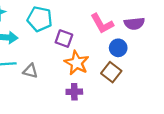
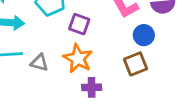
orange star: (77, 63) -> (78, 58), moved
brown square: (111, 72) -> (136, 64), turned 30

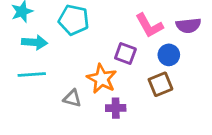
purple square: (79, 24) -> (125, 53), moved
gray triangle: (39, 63) -> (72, 98), moved

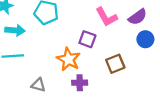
purple semicircle: (188, 26) -> (138, 17), turned -30
blue circle: (169, 55) -> (145, 39), moved
gray triangle: (72, 98) -> (38, 85), moved

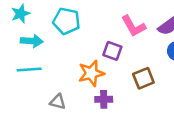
orange star: (68, 59) -> (91, 73), turned 30

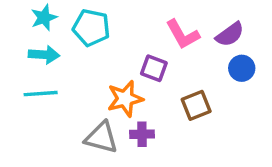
cyan star: (20, 14) -> (44, 18), moved
gray triangle: (58, 102) -> (101, 138), moved, size x1.5

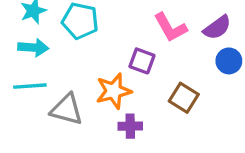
brown square: (196, 105) -> (184, 98), turned -36
gray triangle: (101, 138) -> (67, 109), moved

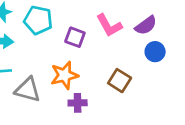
purple square: (142, 61) -> (75, 37), moved

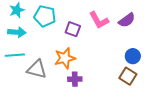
blue circle: (155, 52) -> (133, 56), moved
brown square: (120, 81) -> (128, 76), moved

